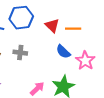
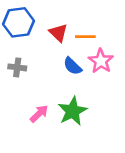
pink star: (85, 61) -> (101, 61), moved

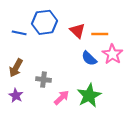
gray cross: (17, 67) -> (44, 80), moved

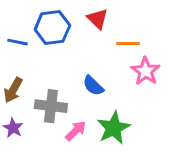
red triangle: (77, 31) -> (98, 19), moved
blue semicircle: (89, 58) -> (93, 86), moved
gray cross: (44, 80) -> (51, 106), size x1.5

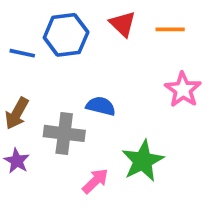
orange line: (128, 43) -> (170, 29), moved
blue semicircle: (93, 86) -> (101, 106), moved, turned 150
pink arrow: (76, 131) -> (95, 181), moved

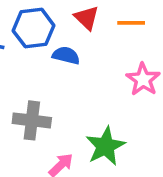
blue semicircle: (101, 106) -> (66, 55), moved

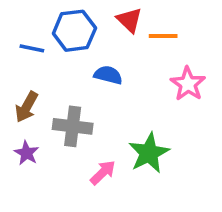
orange line: (131, 23) -> (163, 36), moved
blue semicircle: (66, 55) -> (108, 75), moved

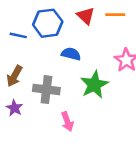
orange line: (163, 36) -> (115, 15), moved
green star: (149, 153) -> (94, 85), moved
pink arrow: (103, 173) -> (67, 121), turned 114

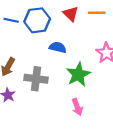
blue line: (18, 35) -> (11, 20), moved
pink arrow: (67, 121) -> (77, 107), moved

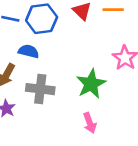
blue semicircle: (58, 47) -> (29, 51), moved

